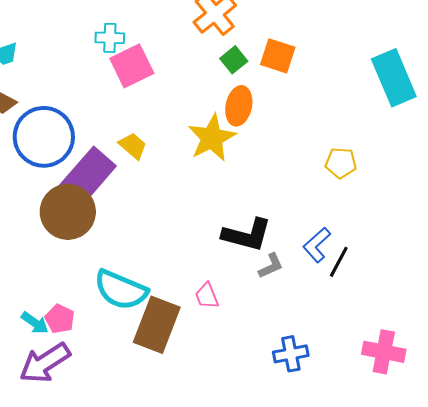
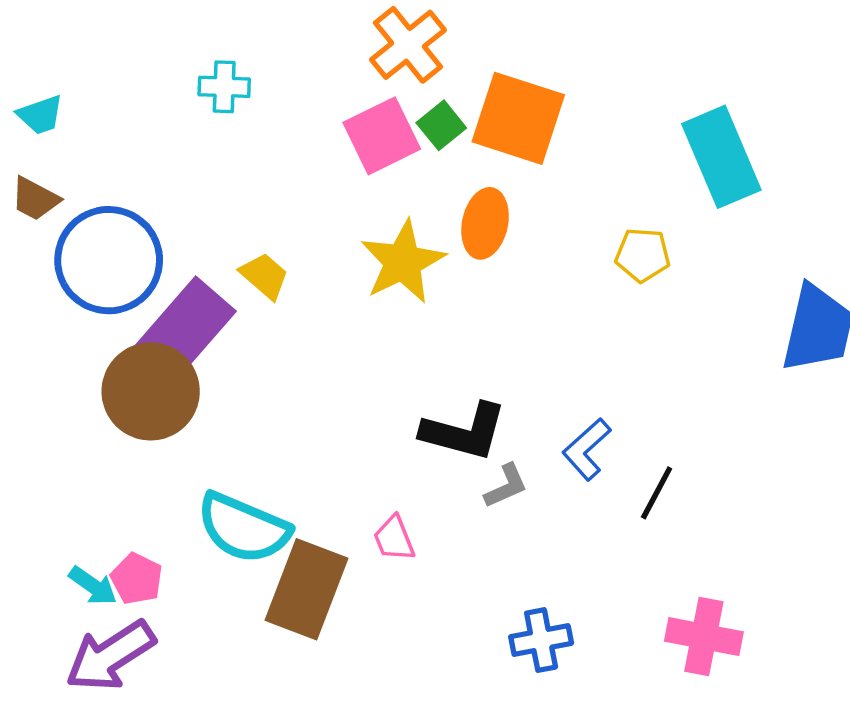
orange square: (278, 56) -> (518, 118), size x1.5
pink square: (132, 66) -> (382, 136), moved
orange ellipse: (239, 106) -> (485, 223), moved
yellow pentagon: (341, 163) -> (643, 255), moved
black line: (339, 262) -> (657, 493), moved

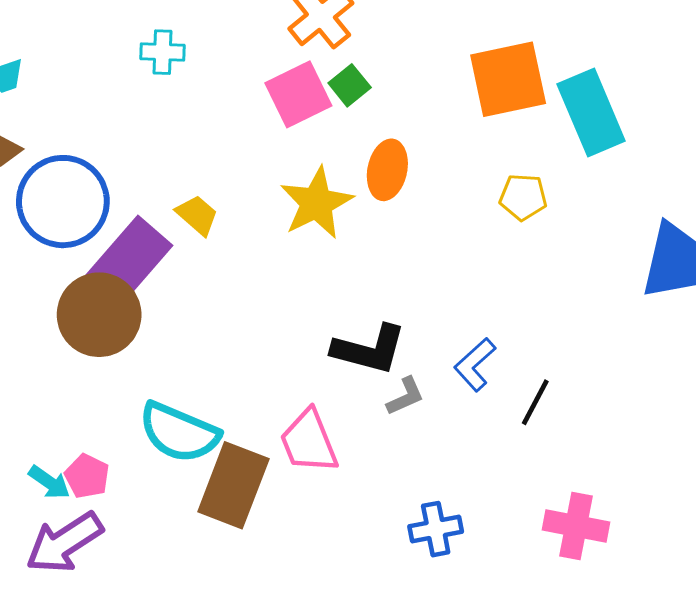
orange square: (518, 118) -> (508, 79), moved, turned -30
pink trapezoid: (394, 538) -> (309, 441), size x1.6

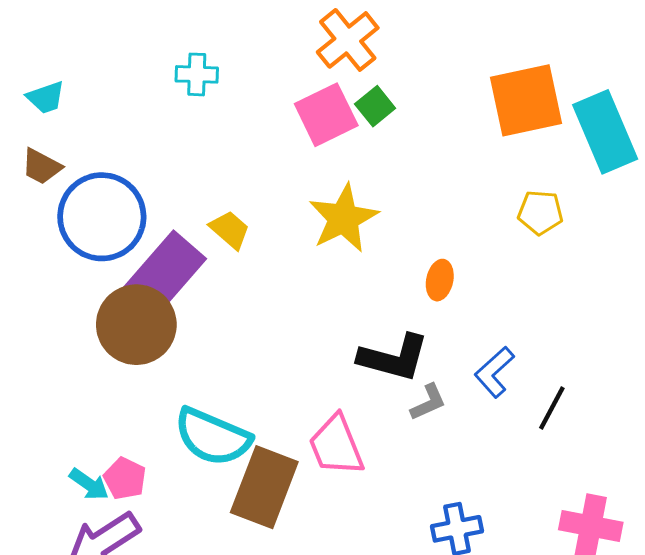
orange ellipse: (387, 170) -> (440, 280), moved, size x0.7

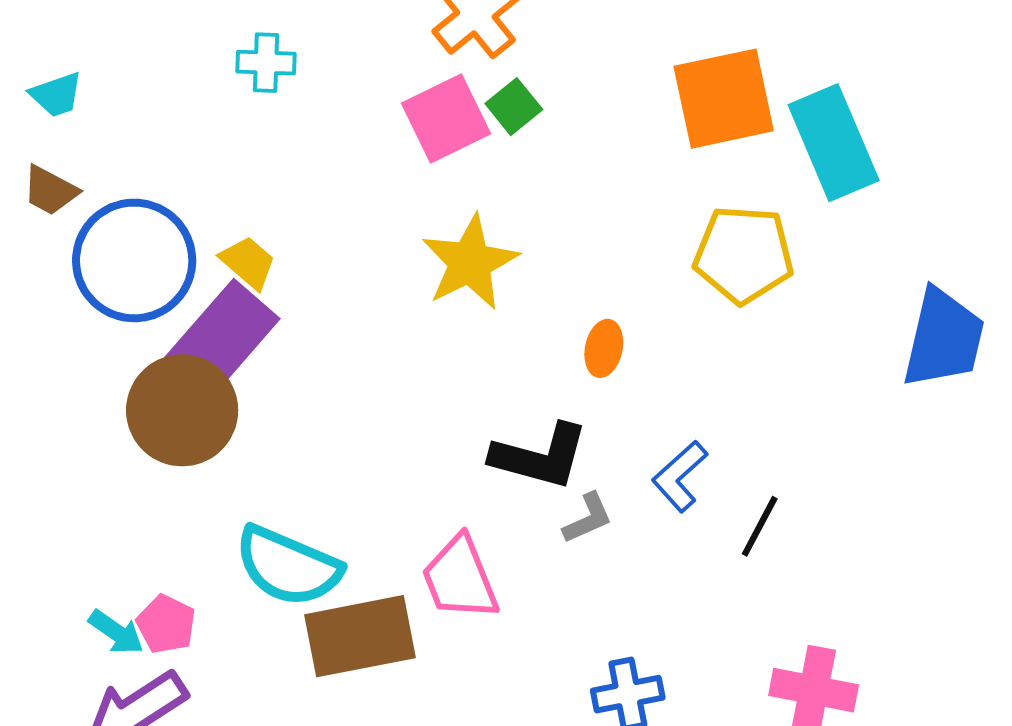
yellow pentagon: (540, 212) -> (744, 254), size x1.6
yellow trapezoid: (230, 230) -> (248, 262), moved
brown rectangle: (264, 487) -> (360, 636), turned 58

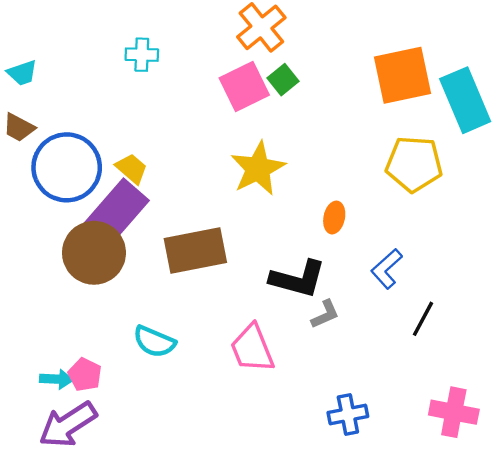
blue L-shape: (680, 476) -> (387, 269), moved
cyan semicircle: (288, 566) -> (154, 342), size x0.7
cyan arrow: (116, 632) -> (56, 379), turned -32
brown rectangle: (360, 636) -> (195, 250), moved

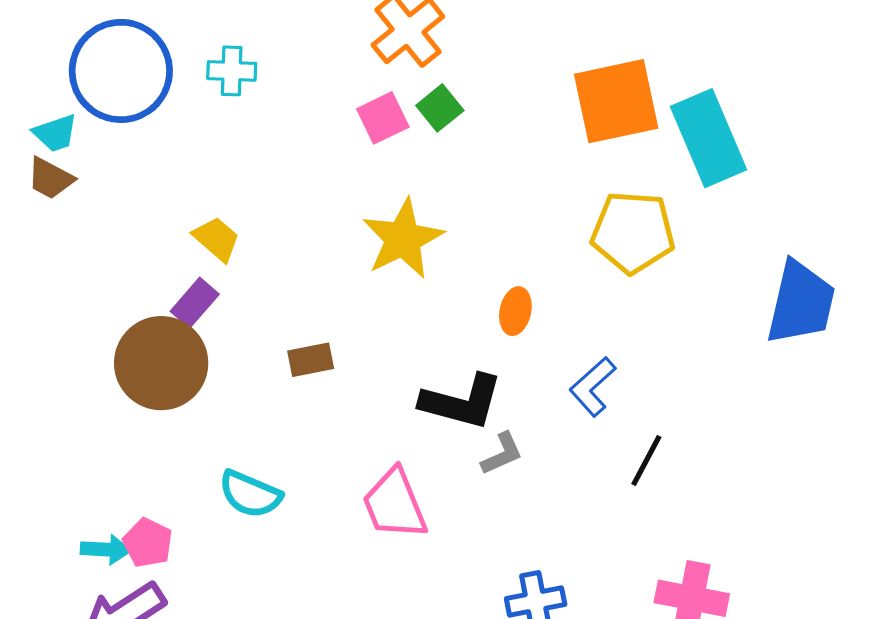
cyan trapezoid: (22, 73) -> (55, 133), moved
pink square: (244, 87) -> (383, 118), size x0.7
blue circle: (67, 167) -> (121, 71), moved
purple rectangle: (117, 212) -> (195, 303), size x0.5
brown rectangle: (195, 250) -> (311, 360), size x0.5

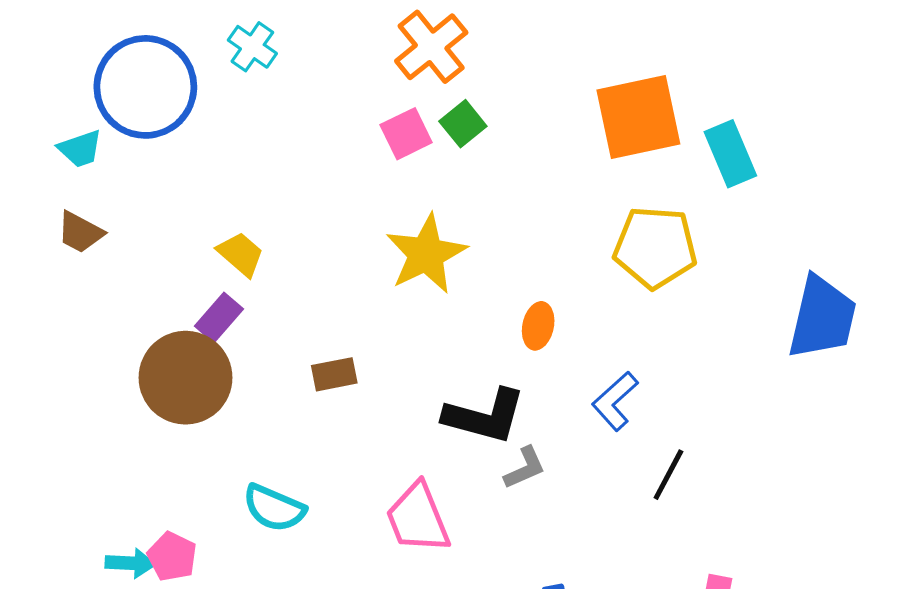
cyan cross: (232, 71) -> (252, 47), moved, turned 33
cyan rectangle: (709, 138) -> (730, 154), size x0.7
brown trapezoid: (50, 178) -> (80, 232), moved

